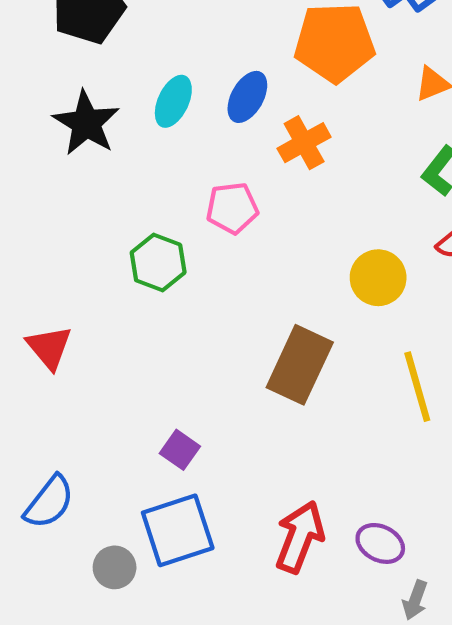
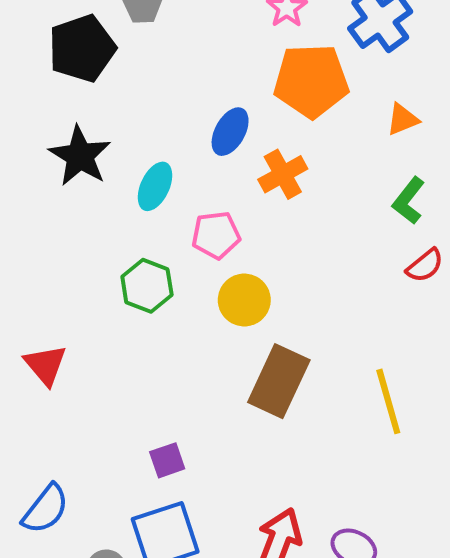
cyan ellipse: (173, 101) -> (155, 186), moved
yellow circle: (378, 278) -> (244, 300), moved
purple square: (180, 450) -> (167, 460), turned 36

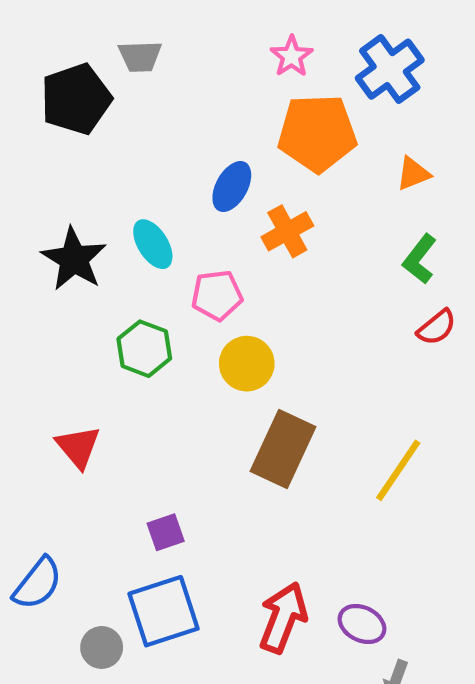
black star: (80, 156) -> (74, 259), moved
cyan ellipse: (155, 186) -> (153, 244), turned -57
red triangle: (45, 365) -> (78, 447), moved
yellow line: (388, 401) -> (398, 470), turned 50

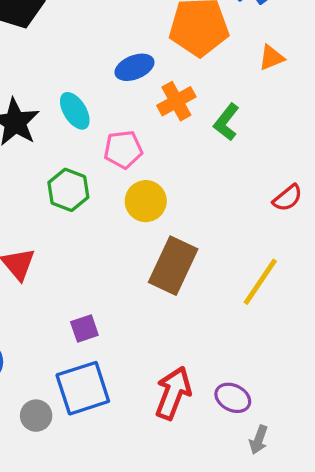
blue ellipse: (232, 186) -> (134, 67), turned 39
green L-shape: (420, 259) -> (226, 122), moved
red semicircle: (437, 327) -> (288, 198), moved

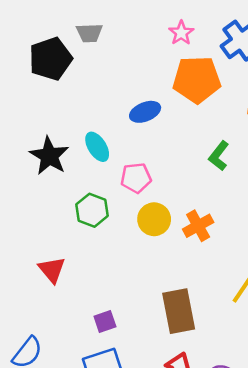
orange cross: (176, 101) -> (198, 226), moved
brown rectangle: (173, 266) -> (179, 311), moved, turned -36

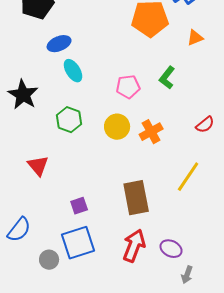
blue ellipse: (145, 112) -> (59, 44), moved
black star: (49, 156) -> (23, 95), moved
pink pentagon: (136, 178) -> (128, 87), moved

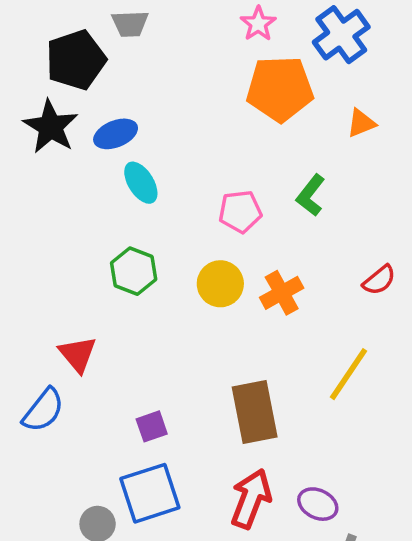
black star: (23, 95) -> (51, 127), moved
blue semicircle: (19, 230) -> (43, 410), moved

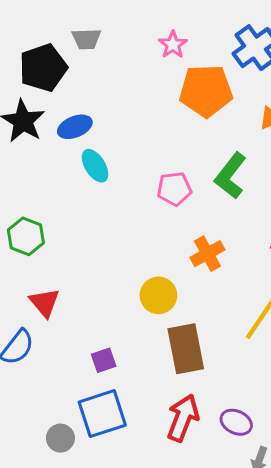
pink star: (258, 24) -> (173, 45), moved
green L-shape: (311, 195) -> (230, 176), size x1.4
green hexagon: (134, 271) -> (26, 236), moved
yellow circle: (220, 284) -> (158, 295), moved

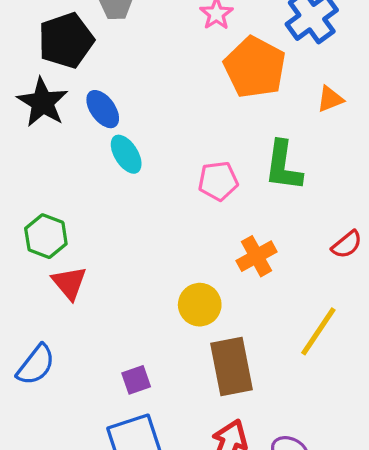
orange pentagon: (206, 91) -> (255, 67), turned 30
blue ellipse: (75, 127) -> (103, 109), turned 76
green L-shape: (230, 176) -> (283, 166), turned -30
red triangle: (45, 303) -> (69, 283), moved

